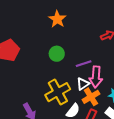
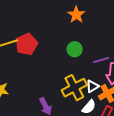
white triangle: (83, 84) -> (92, 86), moved

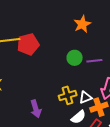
purple line: (101, 60) -> (94, 61), moved
yellow cross: (74, 88) -> (68, 95), size x0.7

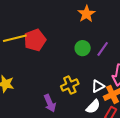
purple line: (94, 61) -> (103, 49), turned -42
yellow cross: (68, 95) -> (70, 85), moved

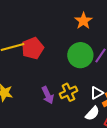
green circle: (83, 48) -> (80, 55), size x1.6
purple arrow: (50, 103) -> (48, 95), moved

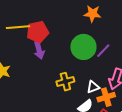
orange star: (83, 21) -> (92, 14), turned 30
purple arrow: (48, 95) -> (39, 50), moved

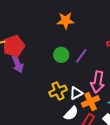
green circle: (83, 47) -> (61, 55), size x0.6
yellow cross: (65, 82) -> (58, 91), moved

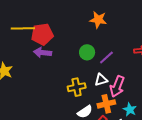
purple arrow: (18, 64) -> (42, 53), turned 108
white triangle: (76, 93) -> (101, 80), moved

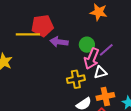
yellow line: (23, 28) -> (28, 34), moved
purple arrow: (42, 53) -> (59, 42), moved
pink arrow: (117, 86) -> (92, 59), moved

